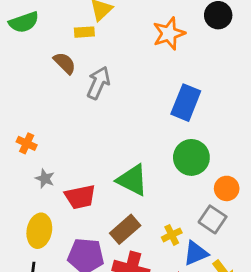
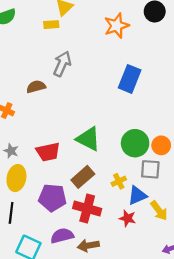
brown semicircle: (65, 63) -> (36, 87), moved, turned -60
green circle: (191, 157) -> (135, 143), moved
gray star: (45, 179) -> (11, 151), moved
gray square: (213, 219) -> (150, 169), turned -30

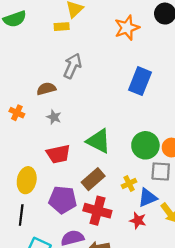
gray star: (11, 151) -> (54, 117), moved

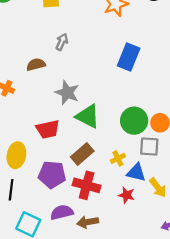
gray arrow: (72, 66) -> (62, 42), size x0.7
gray star: (54, 117) -> (67, 93), moved, size x1.6
blue triangle: (148, 198) -> (136, 172), turned 36

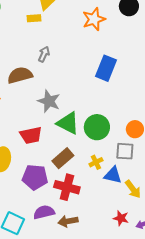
brown semicircle: (36, 65) -> (20, 75), size x1.4
green circle: (134, 121) -> (97, 127), moved
red star: (127, 195) -> (121, 218), moved

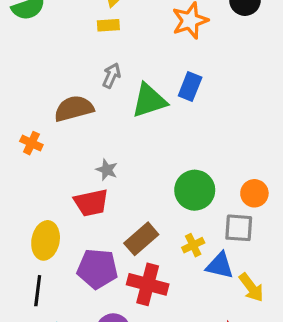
yellow rectangle: (34, 18) -> (108, 25), moved
blue rectangle: (106, 68) -> (190, 87), moved, size x0.7
gray star: (49, 101) -> (107, 170), moved, size x0.6
green triangle: (68, 123) -> (149, 101), moved, turned -45

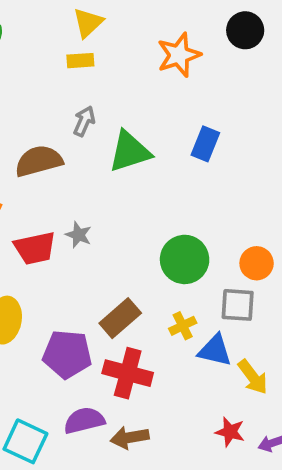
blue rectangle: (190, 87) -> (205, 144), moved
red trapezoid: (91, 203) -> (35, 248), moved

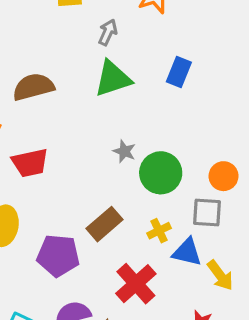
gray arrow: (84, 121) -> (108, 32), moved
gray star: (78, 235) -> (124, 151), moved
red cross: (128, 373) -> (136, 284), moved, turned 33

